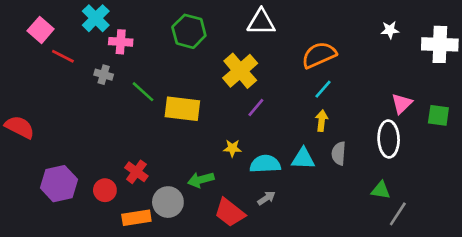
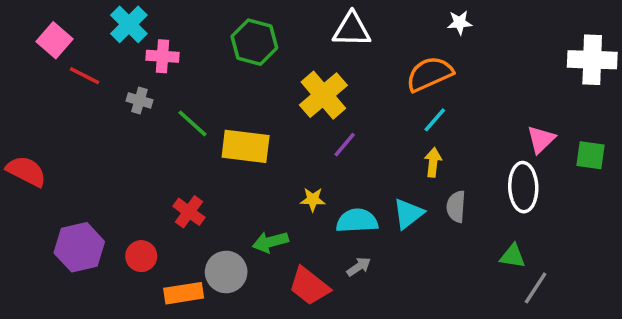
white star: (390, 30) -> (460, 23), moved
cyan triangle: (303, 159) -> (408, 214), turned -40
red cross: (136, 172) -> (189, 212), moved

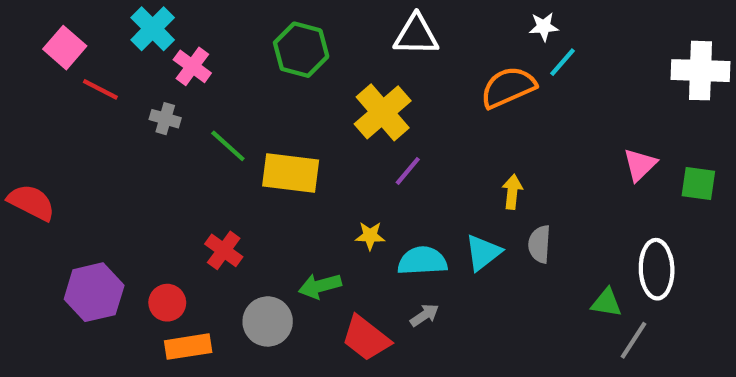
pink cross: (162, 56) -> (192, 66), turned 32
cyan line: (435, 120) -> (562, 62), moved
white ellipse: (523, 187) -> (657, 269), moved
orange rectangle: (184, 293) -> (188, 347), moved

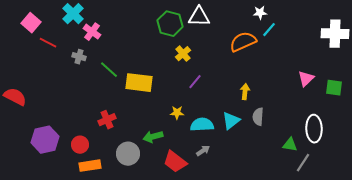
green hexagon: (301, 50) -> (170, 24), moved
yellow cross: (383, 112) -> (183, 54), size x0.6
red cross: (224, 250) -> (107, 120), turned 30

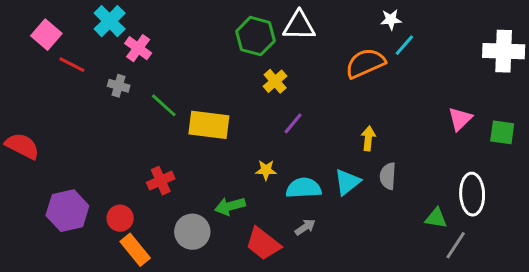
orange rectangle: (90, 166) -> (135, 250), turned 60

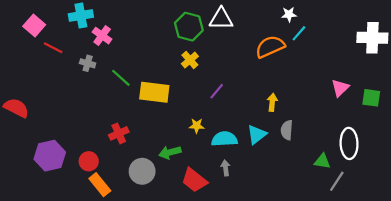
cyan cross: (110, 21) -> (81, 15), turned 35
yellow cross: (275, 81) -> (190, 60), moved
gray arrow: (305, 227) -> (226, 168), turned -64

